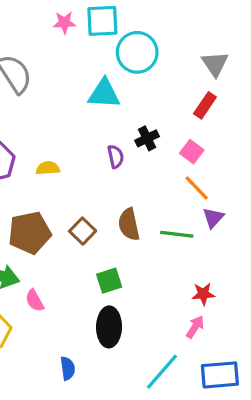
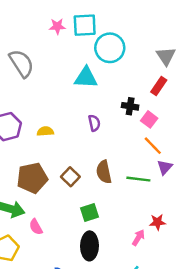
black cross: (147, 138) -> (130, 106), moved, turned 35
pink arrow: (195, 327) -> (138, 238), moved

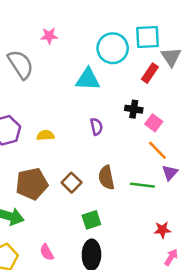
cyan square: (85, 25) -> (147, 37), moved
pink star: (57, 26) -> (49, 36), moved
red rectangle: (159, 86) -> (150, 73), moved
pink semicircle: (36, 227) -> (47, 252), moved
pink arrow: (138, 238) -> (171, 257), moved

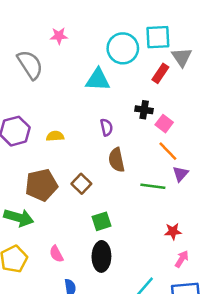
brown semicircle: (106, 178) -> (117, 160), moved

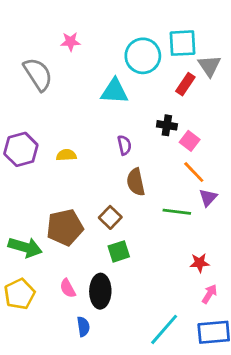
brown square: (81, 184) -> (110, 217), moved
brown pentagon: (41, 185) -> (65, 227), moved
black ellipse: (101, 256) -> (100, 291), moved

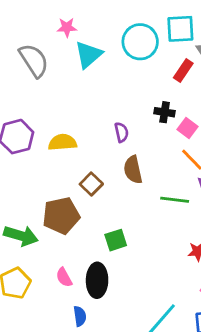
cyan triangle: (114, 91) -> (88, 55), moved, turned -44
yellow semicircle: (66, 155) -> (63, 142), size x1.4
brown square: (110, 217) -> (91, 184), moved

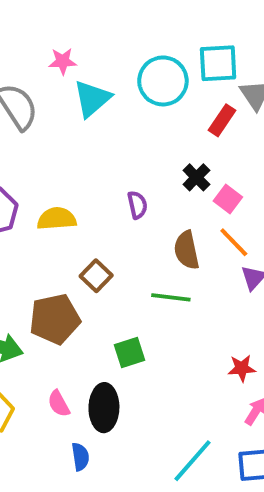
black cross: (165, 112) -> (196, 177), turned 36
brown semicircle: (133, 170) -> (187, 250), moved
green line: (175, 200) -> (171, 297), moved

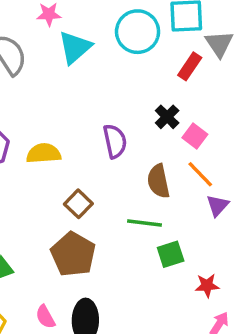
purple semicircle: (137, 205) -> (115, 141), size x1.4
brown pentagon: (55, 319) -> (73, 254), moved, turned -30
green square: (130, 352) -> (171, 254), moved

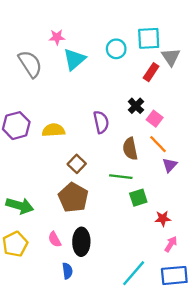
cyan circle: (138, 32) -> (116, 49), size x0.7

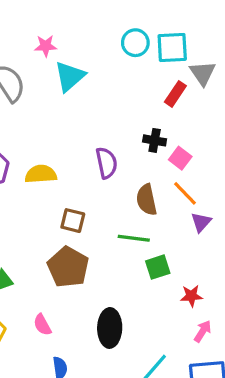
cyan circle: (116, 49) -> (135, 43), moved
black cross: (136, 106) -> (155, 140), turned -35
brown square: (77, 164) -> (73, 221), turned -30
black ellipse: (81, 242) -> (110, 328), moved

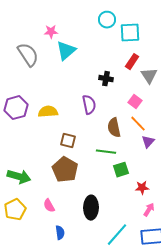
cyan circle: (135, 43) -> (107, 20), moved
gray triangle: (203, 73) -> (149, 76), moved
black cross: (155, 140) -> (106, 79), moved

